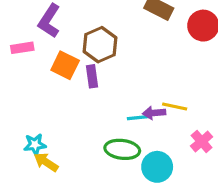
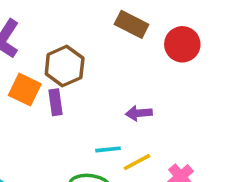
yellow line: (175, 107) -> (137, 162), moved, turned -40
purple arrow: (154, 113) -> (139, 113), moved

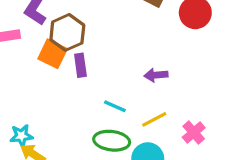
brown hexagon: (65, 66) -> (67, 32), moved
cyan line: (108, 149) -> (115, 106), moved, turned 30

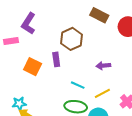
brown hexagon: (67, 32) -> (72, 39), moved
orange square: (53, 54) -> (33, 67), moved

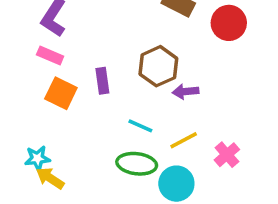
brown hexagon: (72, 39) -> (158, 66), moved
pink rectangle: (11, 41) -> (50, 55), moved, turned 32

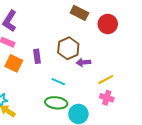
yellow line: (184, 140) -> (106, 80), moved
pink cross: (227, 155) -> (107, 98), turned -32

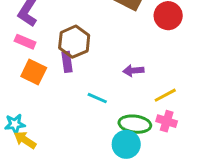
brown hexagon: (68, 48) -> (74, 42), moved
green ellipse: (56, 103) -> (135, 124), moved

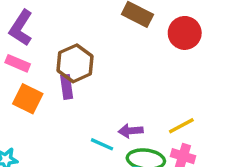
purple arrow: (133, 71) -> (131, 131), moved
cyan line: (97, 98) -> (102, 144), moved

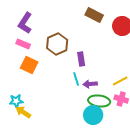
purple rectangle: (67, 87) -> (81, 59), moved
cyan line: (102, 144) -> (76, 79), moved, turned 48

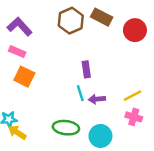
purple L-shape: (25, 23) -> (20, 27), turned 105
brown hexagon: (57, 44) -> (71, 21), moved
green ellipse: (99, 101) -> (66, 128), moved

